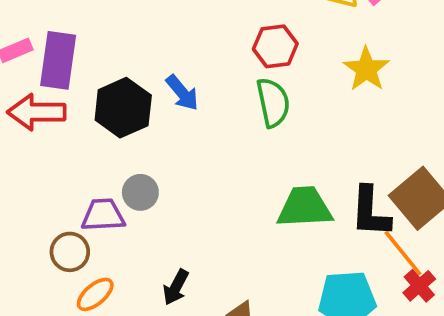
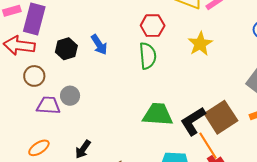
black hexagon: (123, 108) -> (66, 49), size x0.7
black L-shape: (370, 212) -> (193, 121), turned 48
brown circle: (70, 252) -> (34, 76), moved

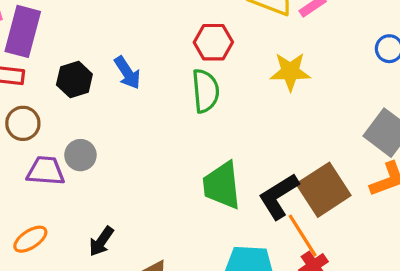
yellow star: (200, 44) -> (290, 72), turned 30
green trapezoid: (158, 114) -> (222, 185), turned -100

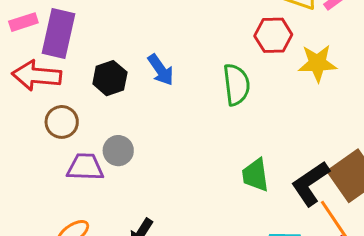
red hexagon: (213, 42) -> (273, 35), moved
green trapezoid: (222, 185) -> (255, 175), size x0.7

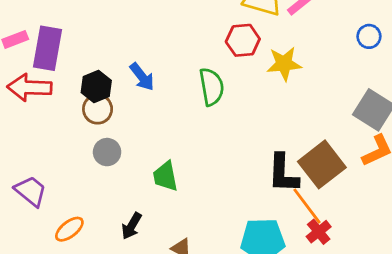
brown circle: (62, 122) -> (98, 109), moved
purple trapezoid: (85, 167) -> (31, 191), moved, turned 40
green trapezoid: (255, 175) -> (165, 176), moved
black L-shape: (310, 184) -> (283, 173), turned -51

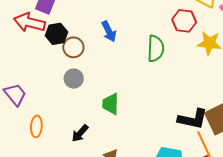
black hexagon: (96, 87) -> (57, 34), moved
black L-shape: (283, 173) -> (193, 119), turned -92
orange ellipse: (69, 229) -> (36, 126), turned -60

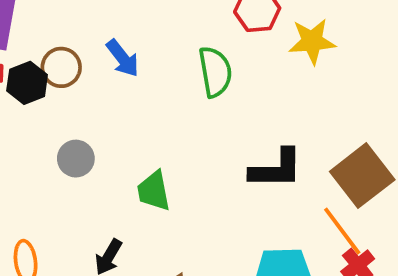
brown circle: (73, 47) -> (61, 67), moved
black L-shape: (193, 119) -> (276, 169), moved

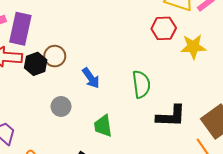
blue arrow: (123, 58) -> (91, 78), moved
green semicircle: (215, 72) -> (141, 84), moved

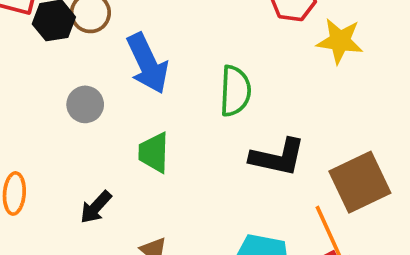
blue arrow: (91, 78) -> (148, 64), size x1.5

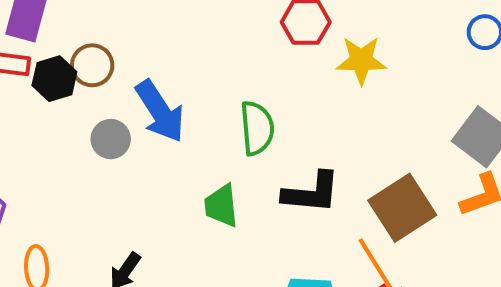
gray circle: (85, 104) -> (111, 139), moved
green trapezoid: (154, 153) -> (221, 206), moved

